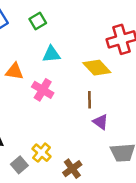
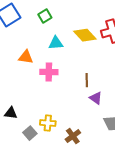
yellow diamond: (97, 68) -> (85, 35), moved
pink cross: (43, 90) -> (49, 72), turned -30
yellow cross: (41, 153) -> (48, 123), turned -35

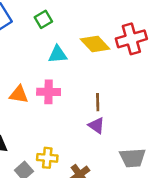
orange triangle: (26, 57) -> (19, 94), moved
purple triangle: (96, 98) -> (96, 125), moved

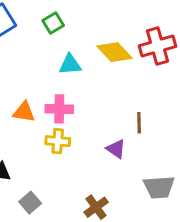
brown line: (98, 102) -> (139, 123), moved
yellow cross: (47, 158) -> (58, 141), moved

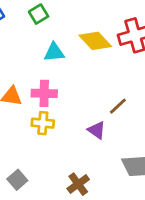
brown line: (139, 123) -> (118, 106), turned 48

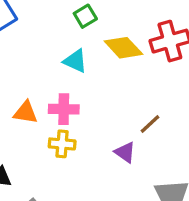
green square: (39, 14) -> (85, 16), moved
cyan triangle: (54, 52) -> (75, 61), turned 30

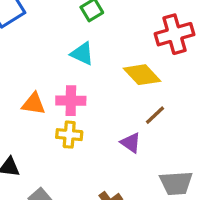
yellow diamond: (123, 48) -> (142, 75), moved

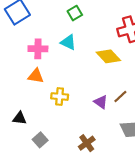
pink cross: (71, 101) -> (38, 49), moved
brown line: (155, 115) -> (120, 97), moved

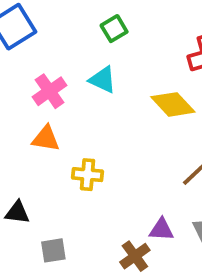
pink cross: (38, 49) -> (50, 91), turned -36
purple triangle: (101, 102) -> (161, 230), moved, turned -32
gray square: (40, 140) -> (53, 250), turned 32

